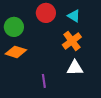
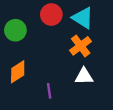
cyan triangle: (74, 16) -> (83, 18), size x1.5
orange diamond: (16, 52) -> (18, 72), moved, turned -50

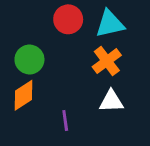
cyan triangle: (83, 18) -> (110, 24), turned -45
green circle: (15, 30) -> (29, 60), moved

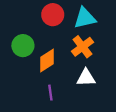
orange diamond: (24, 95) -> (47, 61), moved

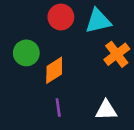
orange cross: (83, 47) -> (117, 54), moved
white triangle: (86, 78) -> (106, 110), moved

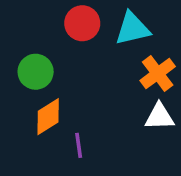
orange diamond: (54, 70) -> (48, 117), moved
white triangle: (106, 110) -> (159, 117), moved

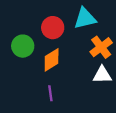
red circle: (82, 23) -> (53, 28), moved
orange diamond: (48, 117) -> (52, 60), moved

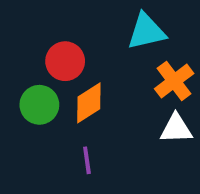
red circle: (53, 28) -> (65, 61), moved
green circle: (23, 46) -> (39, 105), moved

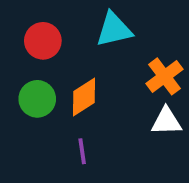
cyan triangle: (146, 31) -> (114, 30), moved
red circle: (65, 61) -> (43, 41), moved

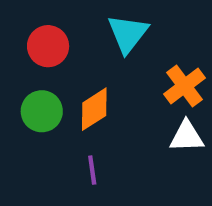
cyan triangle: (114, 30) -> (128, 34), turned -39

